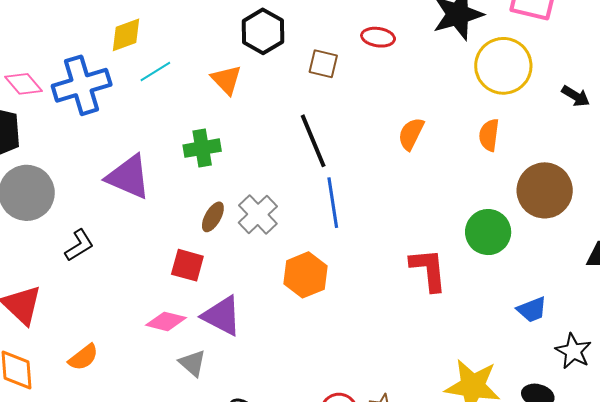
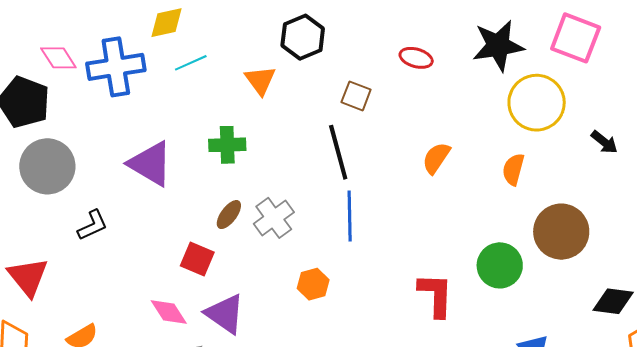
brown square: (323, 64) -> (356, 96), moved
orange hexagon: (306, 275) -> (313, 284), size x0.7
pink diamond: (166, 321) -> (169, 312), turned 36

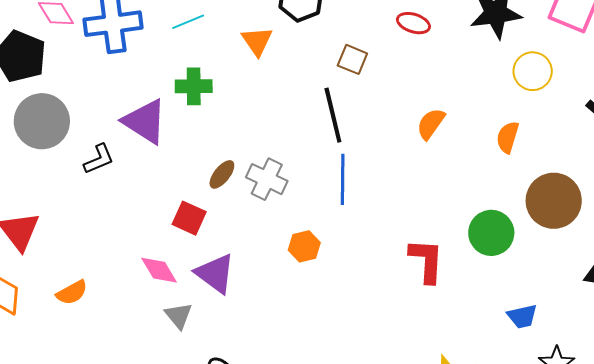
yellow circle: (537, 103) -> (533, 71), size x0.7
green cross: (227, 145) -> (194, 86), moved
gray cross: (274, 218) -> (267, 179), turned -30
black L-shape: (93, 225) -> (99, 159), moved

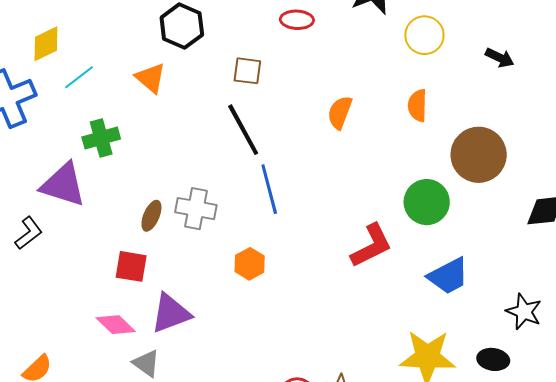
red L-shape: (426, 261) -> (371, 246), turned 75
purple triangle: (215, 274) -> (171, 313), turned -42
blue trapezoid: (522, 316) -> (448, 276), moved, size x1.4

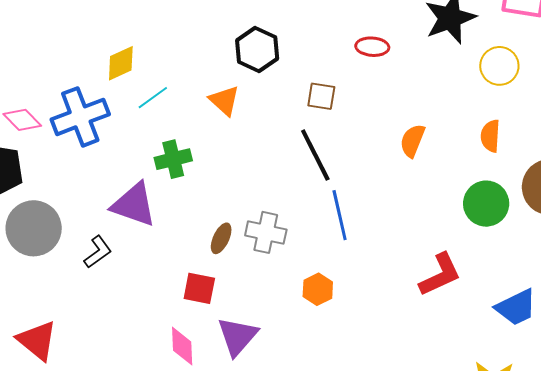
green circle: (427, 202) -> (486, 204), moved
purple triangle: (171, 313) -> (238, 336), turned -30
pink diamond: (116, 325) -> (182, 346), turned 42

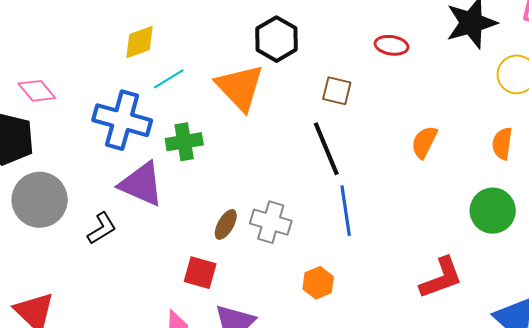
orange triangle: (224, 101) -> (240, 87), size x1.6
blue cross: (80, 117) -> (122, 120), moved, turned 32

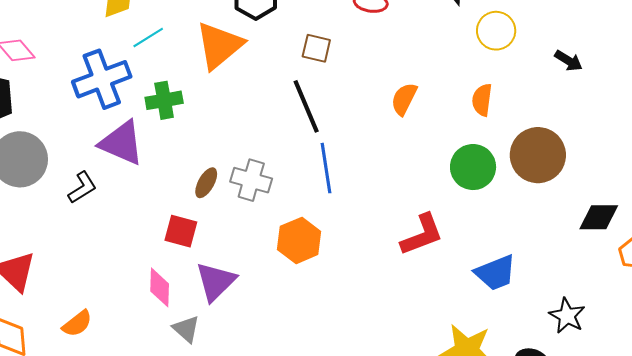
orange triangle: (240, 87) -> (219, 46), turned 34
blue cross: (122, 120) -> (102, 79), turned -36
orange hexagon: (318, 283) -> (299, 240), size x1.4

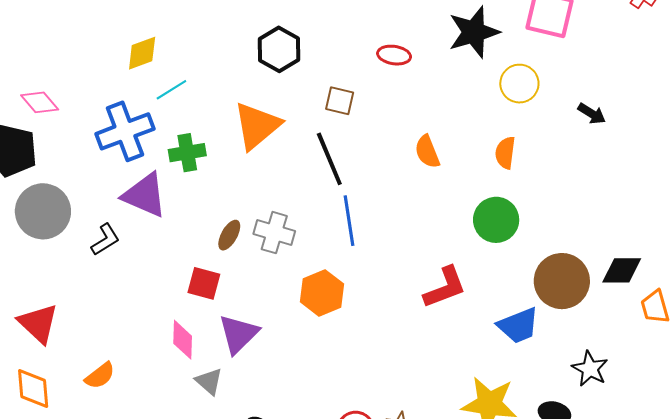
orange triangle: (219, 46) -> (257, 126), moved
orange semicircle: (404, 99) -> (427, 152), turned -48
brown circle: (538, 155) -> (562, 281), moved

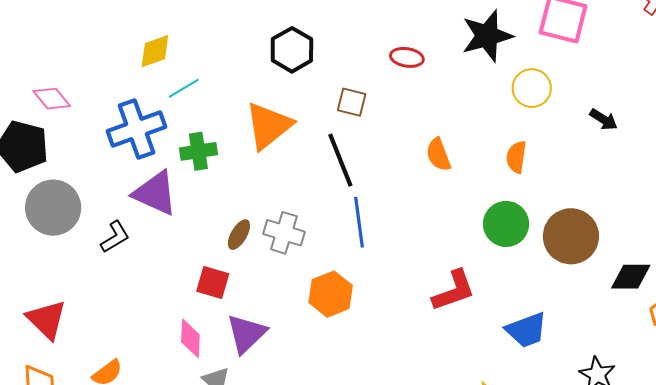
brown circle: (562, 281) -> (571, 236), moved

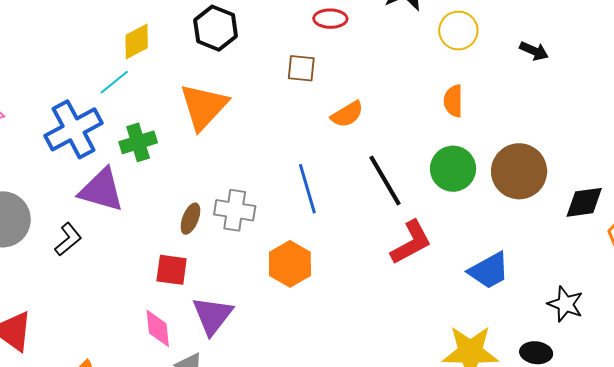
yellow diamond: (155, 51) -> (137, 42), moved
brown square: (352, 102) -> (301, 68), moved
orange semicircle: (438, 155) -> (347, 114), moved, turned -92
black line: (340, 160) -> (385, 181), moved

